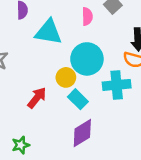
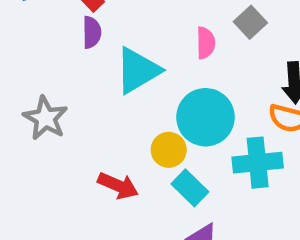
cyan triangle: (48, 32) -> (138, 70), turned -40
red arrow: (37, 98) -> (118, 186), turned 75

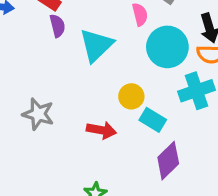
cyan circle: (205, 117) -> (167, 47), moved
gray star: (45, 118) -> (38, 114), moved

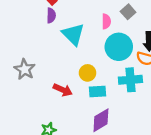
cyan triangle: (96, 45) -> (73, 34), turned -45
cyan rectangle: (153, 120) -> (98, 91), turned -49

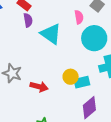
yellow circle: (88, 73) -> (71, 77), moved
red arrow: (63, 90) -> (39, 87), moved

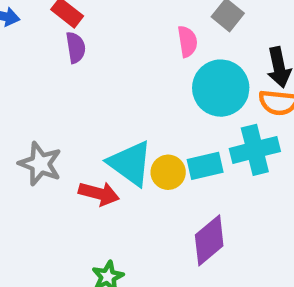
cyan triangle: (51, 34) -> (130, 163), moved
cyan rectangle: (82, 82) -> (205, 166), moved

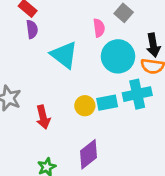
cyan triangle: (130, 163) -> (64, 55), moved
red arrow: (99, 194) -> (43, 117), turned 60
purple diamond: (209, 240) -> (89, 154), moved

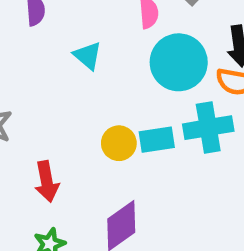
cyan triangle: (64, 55) -> (88, 56), size x0.6
red arrow: (43, 117) -> (47, 181), moved

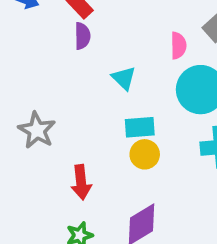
cyan rectangle: (157, 140) -> (140, 127), moved

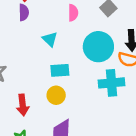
pink semicircle: (178, 46) -> (73, 13), moved
yellow circle: (145, 154) -> (56, 95), moved

